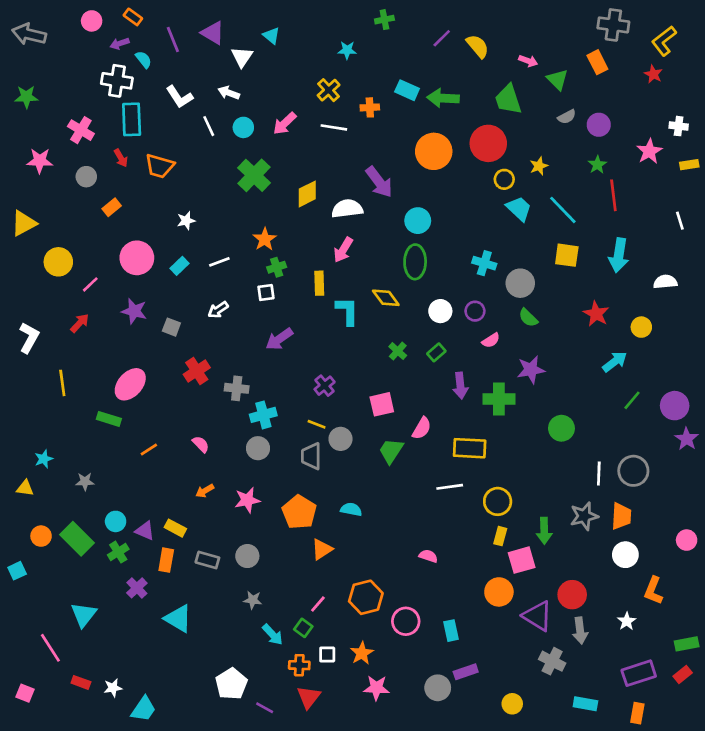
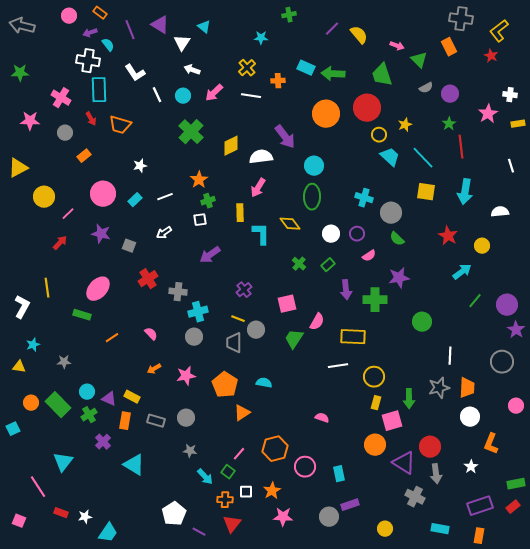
white arrow: (229, 93) -> (192, 70), moved
white L-shape: (29, 338) -> (22, 307), moved
gray circle: (633, 471) -> (502, 362), moved

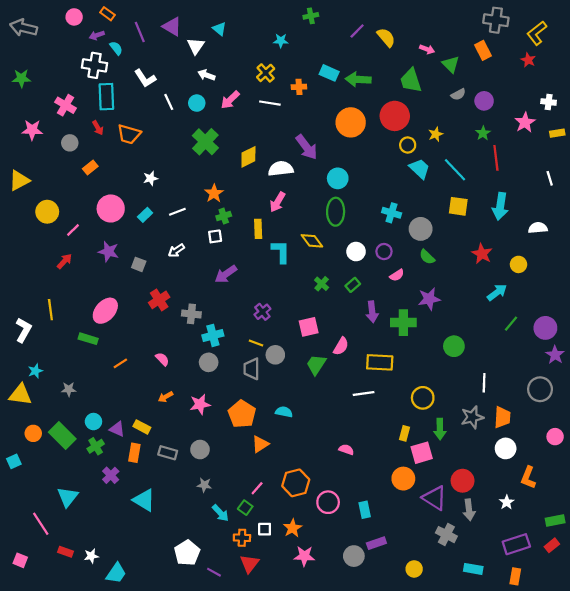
yellow triangle: (19, 367) -> (20, 395), size x1.6
yellow circle: (374, 377) -> (423, 398), moved

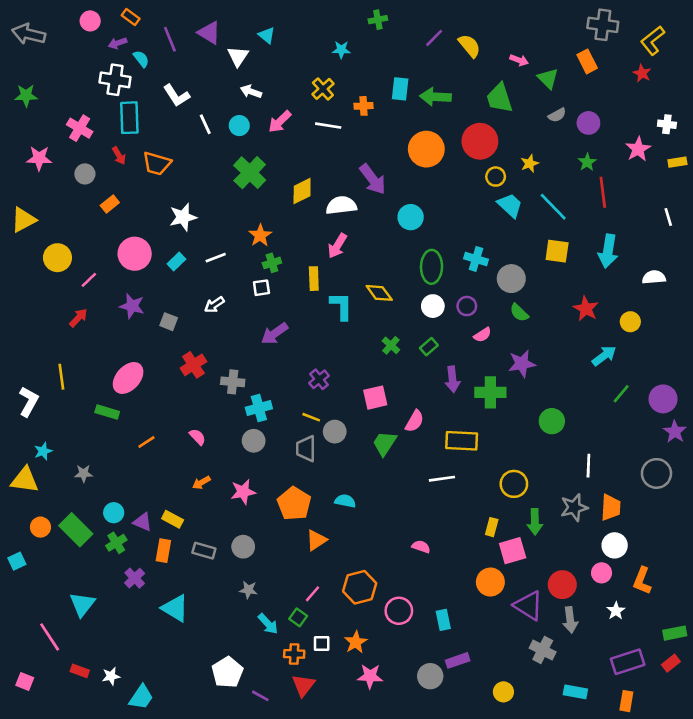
cyan rectangle: (329, 73) -> (400, 89), turned 72
white star: (150, 178) -> (183, 217), size x1.5
green ellipse: (336, 212) -> (432, 267), moved
pink circle: (555, 437) -> (602, 573), moved

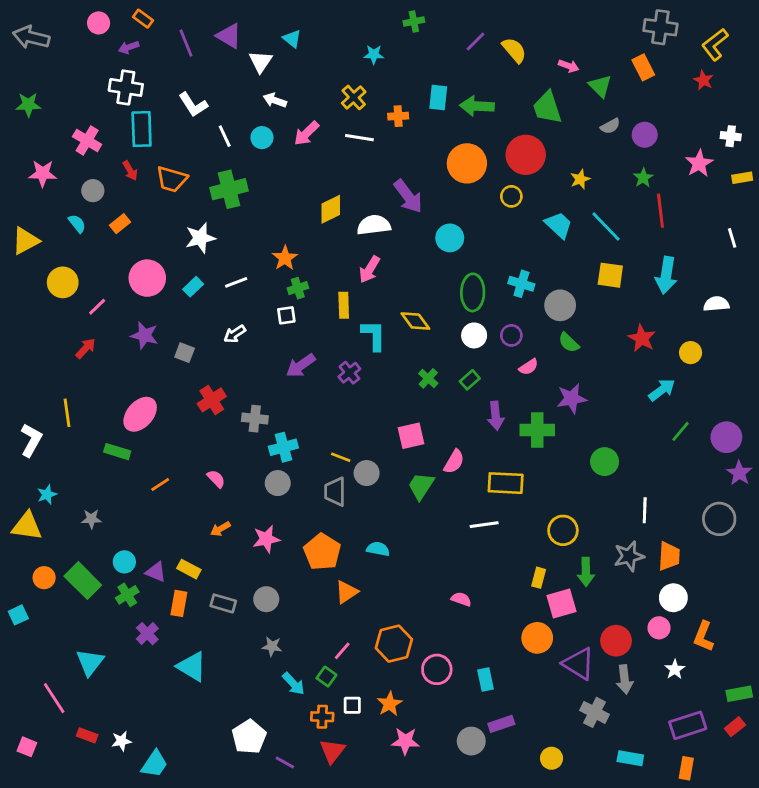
cyan semicircle: (141, 59) -> (77, 224), moved
green cross: (250, 173) -> (229, 189), moved, turned 32
yellow circle: (496, 177) -> (511, 196), moved
purple cross: (319, 379) -> (349, 373), moved

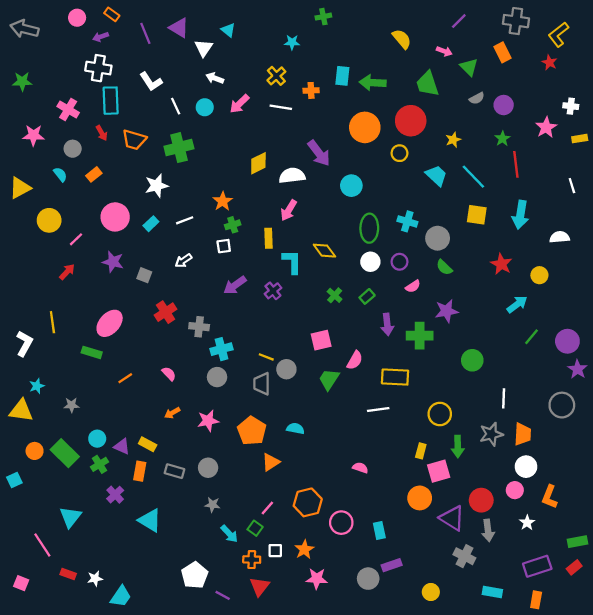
purple line: (476, 42) -> (459, 21), moved

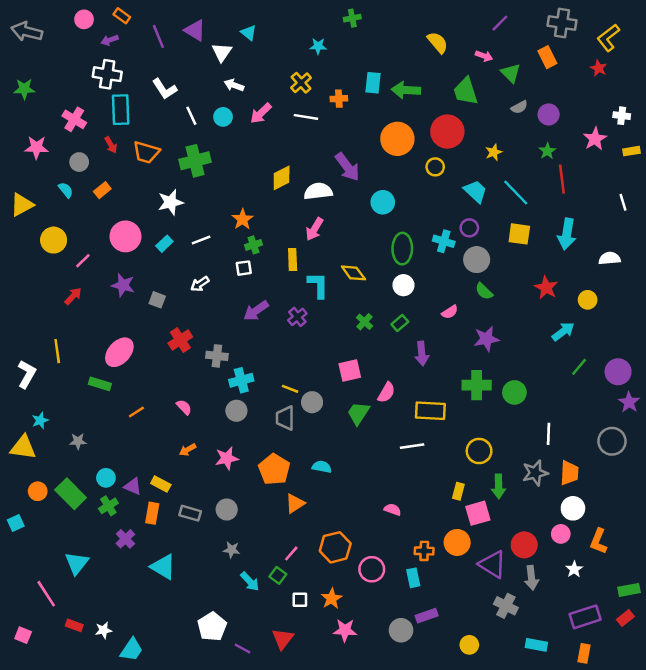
purple circle: (399, 262) -> (469, 228), moved
green cross: (420, 336) -> (477, 385), moved
orange cross: (252, 560) -> (424, 551), moved

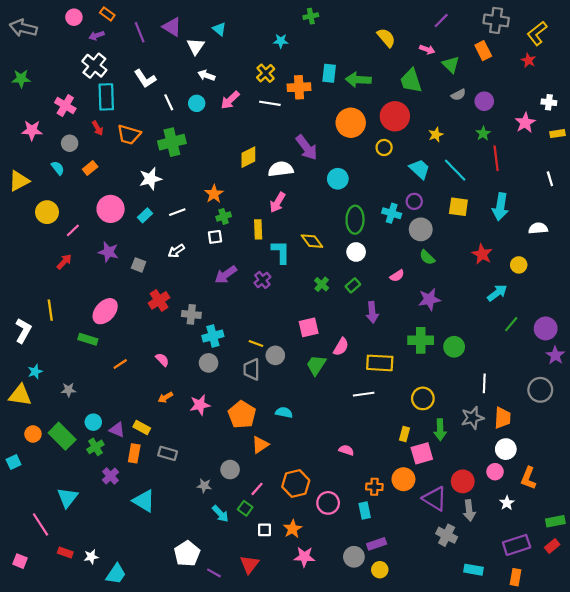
white cross: (107, 74) -> (94, 66), turned 30
orange cross: (339, 99) -> (299, 87), size x1.5
gray circle: (227, 510) -> (230, 470), moved
yellow circle: (469, 645) -> (380, 570), moved

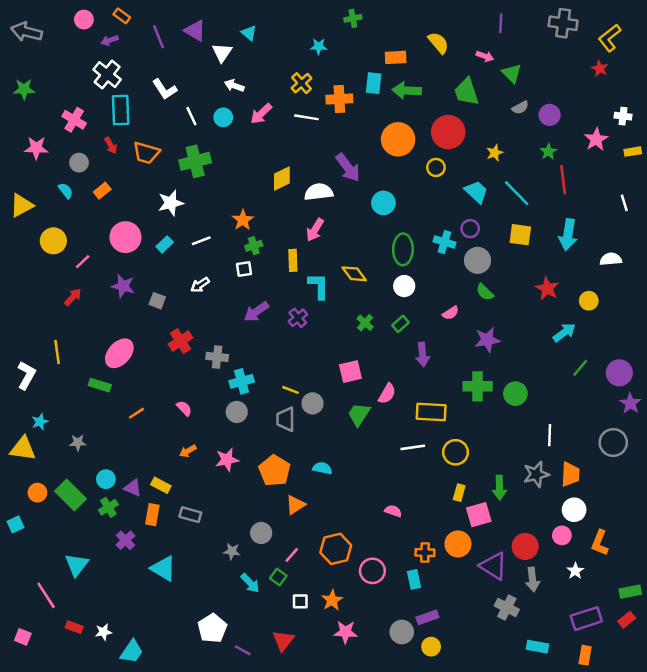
purple line: (441, 20) -> (501, 23), turned -42
orange rectangle: (483, 51) -> (396, 57), moved, turned -66
yellow circle: (423, 398) -> (456, 452), moved

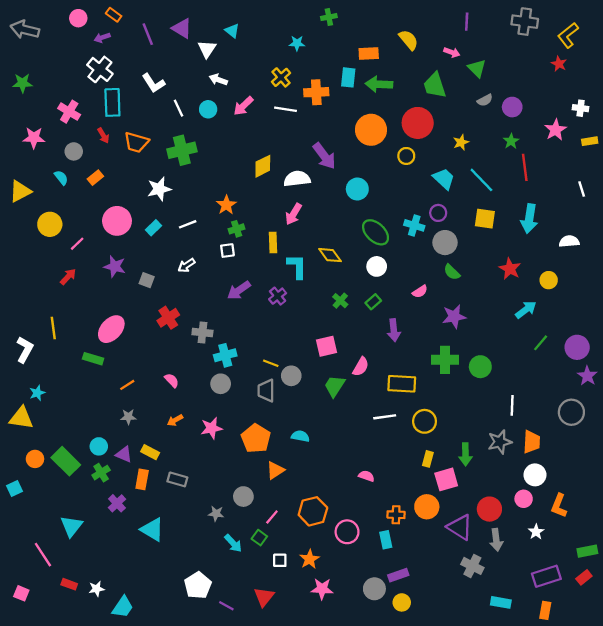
green ellipse: (403, 249) -> (376, 232), turned -48
gray star: (78, 443) -> (128, 417), moved

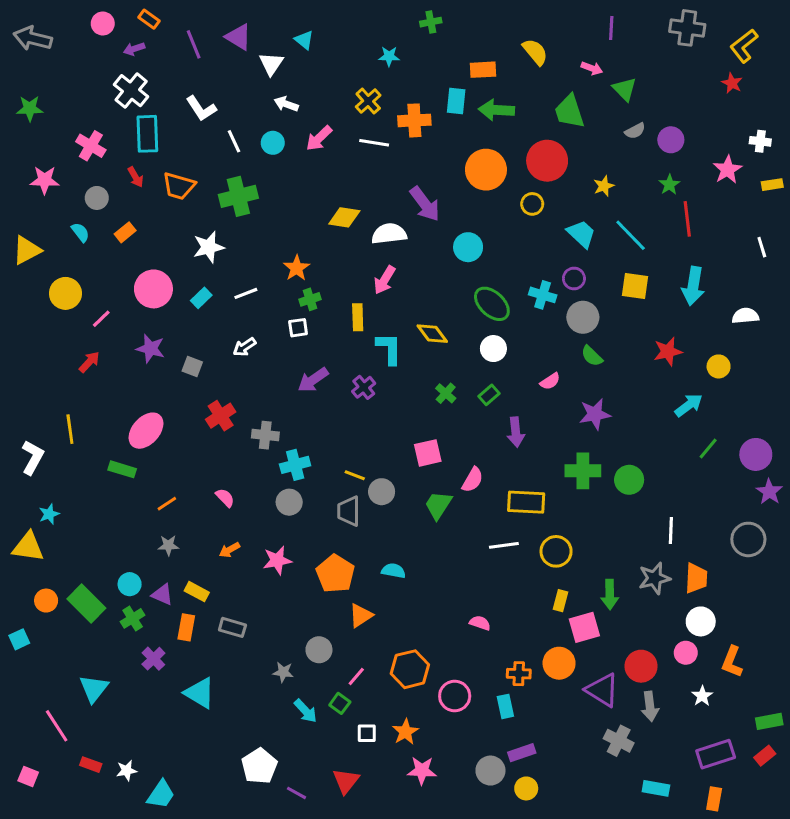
yellow diamond: (263, 166) -> (344, 217), turned 35
red star: (510, 269) -> (668, 352), turned 30

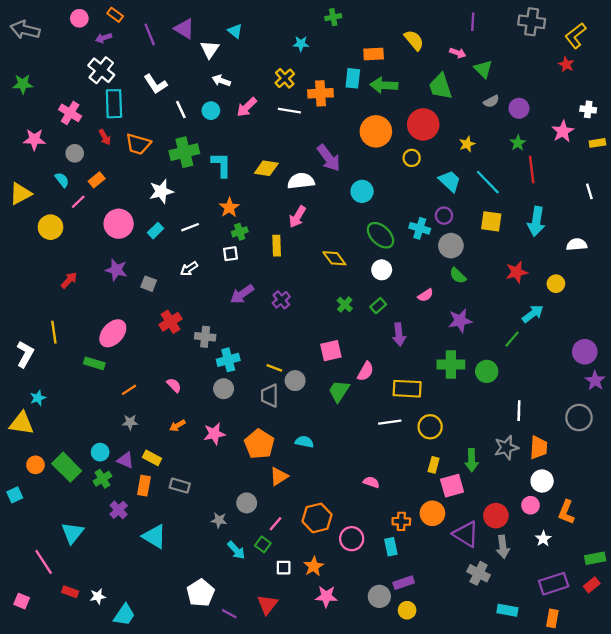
pink line: (101, 319) -> (78, 202), moved
cyan L-shape: (389, 349) -> (221, 165), moved
green line: (708, 448) -> (512, 339), moved

